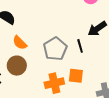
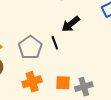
orange square: (76, 76) -> (63, 83), moved

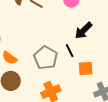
orange square: (63, 83) -> (86, 69), moved

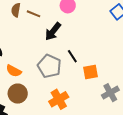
black arrow: (83, 31) -> (53, 31), moved

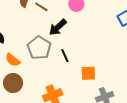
black line: (72, 56) -> (65, 56), moved
gray pentagon: (49, 66) -> (39, 48), moved

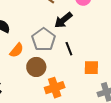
orange semicircle: (13, 60) -> (17, 50), turned -91
brown circle: (13, 83) -> (36, 67), moved

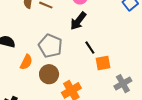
black arrow: (63, 20) -> (78, 21), moved
black line: (69, 49) -> (90, 48), moved

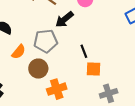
black arrow: (78, 21) -> (64, 19), moved
gray pentagon: (50, 46) -> (46, 41), turned 30

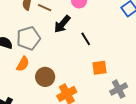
gray pentagon: (46, 41) -> (28, 38), moved
black line: (84, 51) -> (86, 39), moved

